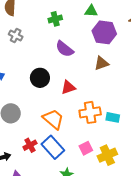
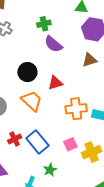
green cross: (55, 19) -> (44, 24), moved
orange trapezoid: (53, 119) -> (32, 101), moved

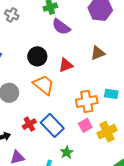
brown triangle: (90, 60) -> (98, 53), moved
orange cross: (76, 109) -> (87, 101), moved

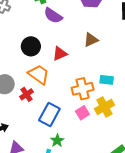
red cross: (29, 124) -> (27, 94), moved
blue rectangle: (52, 125) -> (49, 115), turned 75
yellow cross: (107, 132) -> (104, 107), moved
green star: (67, 152) -> (57, 141), moved

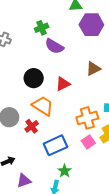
blue rectangle: (49, 115) -> (55, 145), turned 40

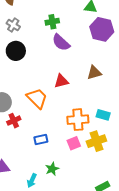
black circle: (34, 78) -> (16, 51), moved
red cross: (32, 126) -> (14, 121), moved
blue rectangle: (55, 145) -> (41, 140), size x0.6
green star: (65, 171) -> (52, 169), moved

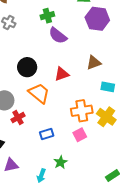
black circle: (16, 51) -> (27, 67), moved
cyan rectangle: (103, 115) -> (108, 87), moved
yellow cross: (96, 141) -> (106, 117), moved, turned -30

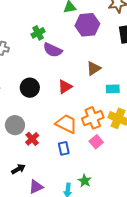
orange trapezoid: (39, 93) -> (66, 124), moved
blue rectangle: (47, 134) -> (64, 148), turned -72
green star: (60, 162) -> (85, 181), moved

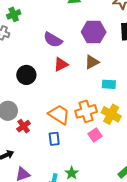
purple hexagon: (87, 25) -> (94, 32), moved
green cross: (38, 33) -> (14, 14), moved
red triangle: (65, 87) -> (61, 64), moved
pink square: (96, 142) -> (95, 135), moved

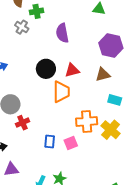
purple semicircle: (53, 40) -> (62, 33), moved, turned 36
black circle: (26, 75) -> (46, 69), moved
orange trapezoid: (59, 115) -> (61, 92), moved, turned 45
pink square: (95, 135) -> (71, 143), moved

